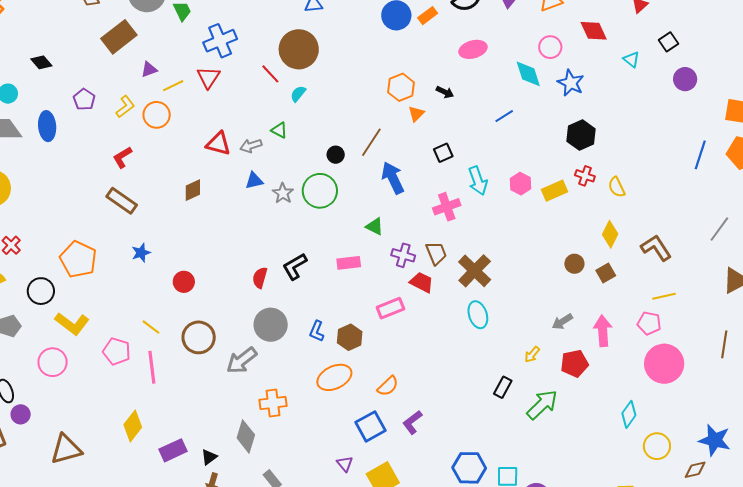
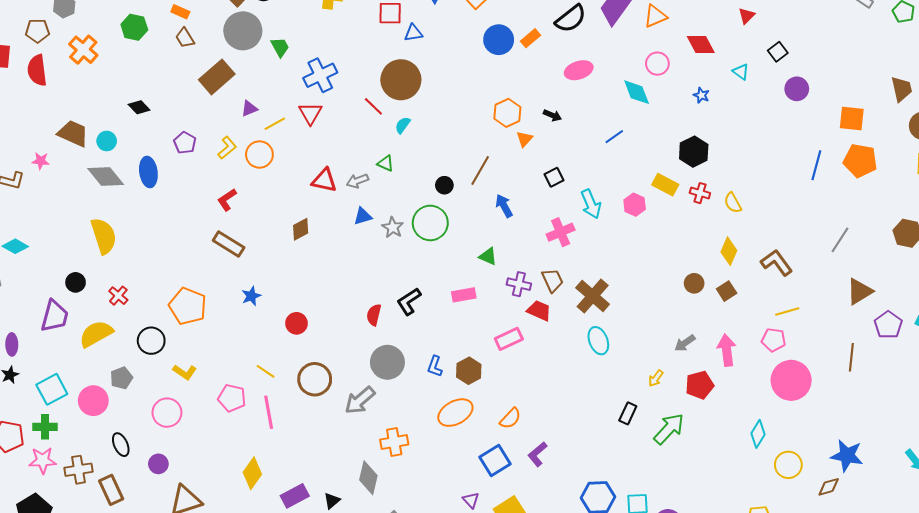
blue star: (571, 83) -> (701, 95), moved, size x0.6
blue arrow: (393, 178) -> (504, 206), size x0.7
yellow rectangle: (555, 191) -> (665, 185), moved, turned 55
yellow L-shape: (72, 324) -> (185, 372), size x0.7
purple circle: (21, 414) -> (158, 464), moved

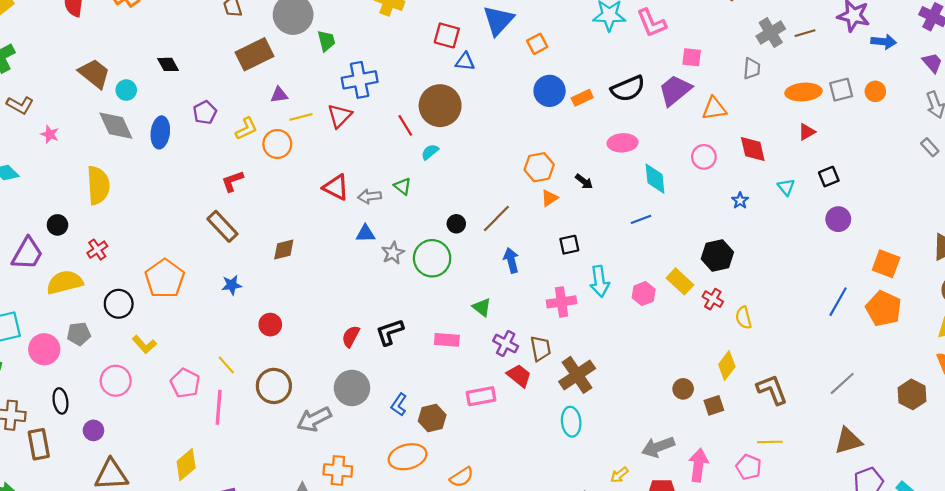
cyan diamond: (637, 92) -> (655, 179), moved
pink star: (41, 161) -> (50, 134), moved
brown diamond: (301, 229) -> (284, 250), moved
gray arrow: (685, 343) -> (658, 447), size x1.4

